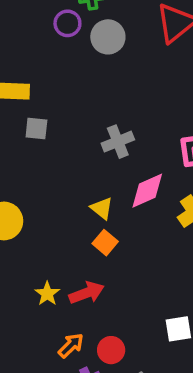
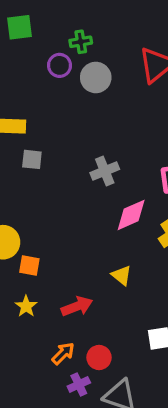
yellow triangle: (102, 208) -> (122, 275), moved
orange square: (105, 243) -> (29, 265), moved, turned -30
yellow star: (47, 294) -> (26, 306), moved

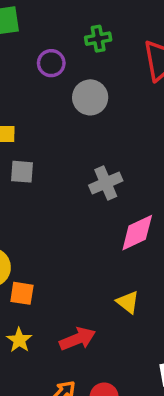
green cross: (81, 42) -> (98, 39), moved
gray circle: (96, 77) -> (90, 97), moved

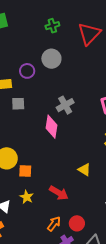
purple circle: (51, 63) -> (27, 71), moved
pink diamond: (137, 233) -> (52, 127), moved, turned -50
red arrow: (77, 339) -> (59, 193), turned 60

